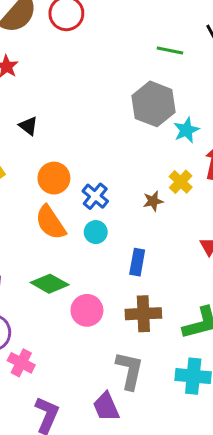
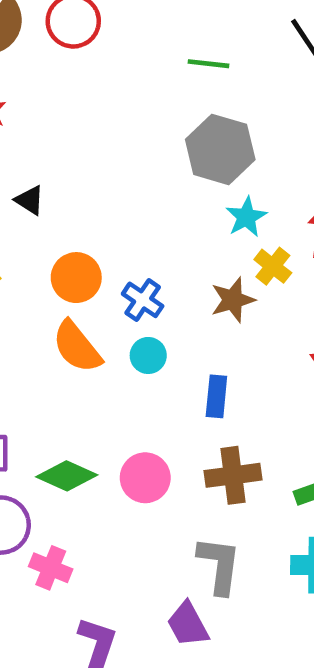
green line: (170, 50) -> (208, 64), moved
cyan star: (186, 130) -> (246, 217), moved
brown star: (153, 201) -> (233, 300), size x1.4
green diamond: (50, 284) -> (67, 476), moved

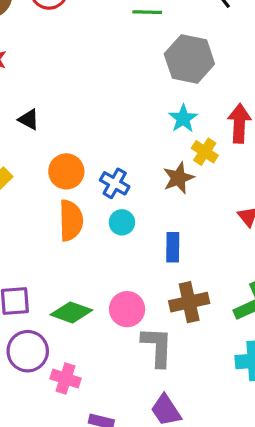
gray hexagon: (220, 149) -> (189, 59), moved
orange semicircle: (77, 347) -> (71, 220), turned -138
gray L-shape: (219, 565) -> (157, 347), moved

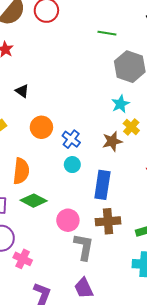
orange semicircle: (71, 220) -> (21, 171), moved
blue rectangle: (173, 247) -> (102, 185), size x1.5
green diamond: (71, 312) -> (34, 201), moved

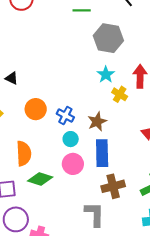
brown star: (112, 141) -> (97, 122), moved
pink circle: (68, 220) -> (73, 164), moved

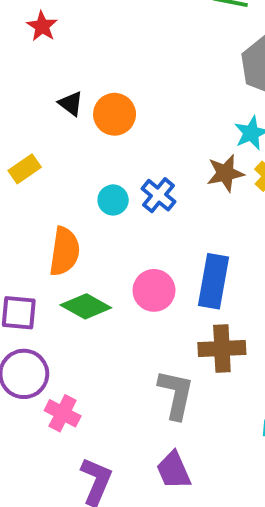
orange circle: (36, 109) -> (115, 114), moved
brown star: (97, 122) -> (225, 173), moved
cyan circle: (71, 139) -> (113, 200), moved

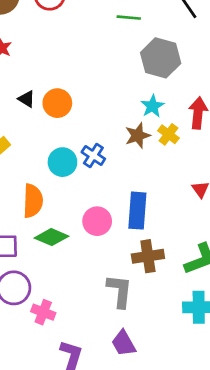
cyan circle: (113, 200) -> (62, 162), size x1.4

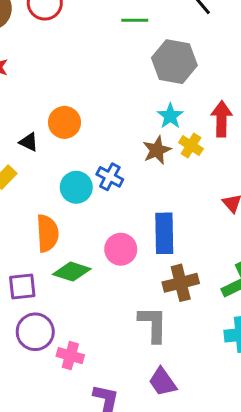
black triangle: (27, 99) -> (29, 142), moved

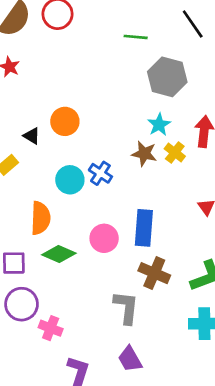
brown star: (157, 150) -> (144, 154), turned 30
brown cross: (181, 283) -> (154, 273), turned 32

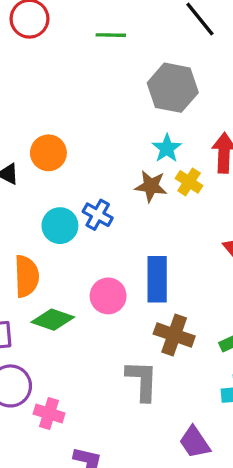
green line: (136, 37) -> (111, 35), moved
purple trapezoid: (130, 359) -> (195, 442), moved

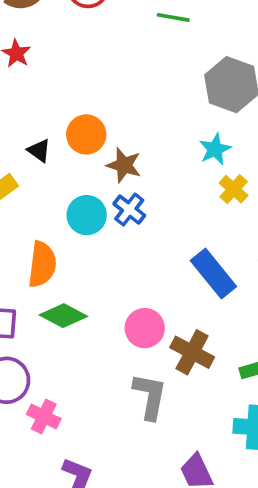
brown star: (151, 186) -> (124, 165), moved
blue rectangle: (157, 279) -> (213, 274), moved, turned -48
pink circle: (108, 296) -> (145, 328), moved

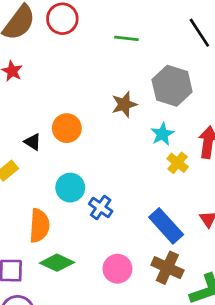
brown star: (124, 165) -> (124, 104), moved, turned -30
blue cross: (129, 210) -> (101, 207), moved
brown cross: (192, 352) -> (167, 268), moved

